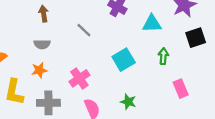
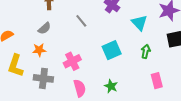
cyan triangle: (152, 24) -> (139, 23), turned 42
gray semicircle: (42, 44) -> (44, 28), turned -48

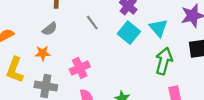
cyan square: (112, 50) -> (129, 33), moved, turned -30
green arrow: (146, 51) -> (164, 61), size x1.6

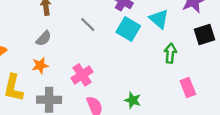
green arrow: (164, 61) -> (170, 53), size x0.7

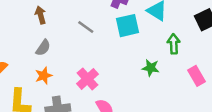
cyan square: (128, 29) -> (128, 26), turned -35
green star: (133, 100) -> (151, 68), moved

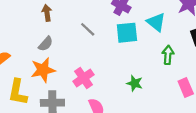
green star: (151, 68) -> (135, 83), moved
orange star: (44, 76) -> (43, 70), size x1.5

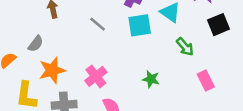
gray semicircle: (46, 44) -> (36, 44), moved
green arrow: (168, 55) -> (185, 47), turned 138

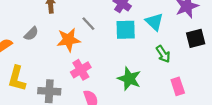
orange star: (52, 70) -> (68, 40), moved
green star: (151, 79) -> (129, 79), size x1.5

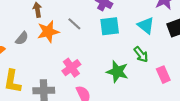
cyan triangle: (154, 22) -> (146, 25), moved
orange star: (68, 40) -> (48, 32), moved
green arrow: (163, 54) -> (141, 54), moved

